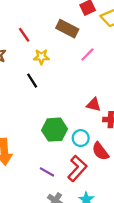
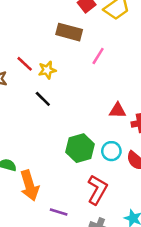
red line: (24, 35) -> (25, 64), moved
red L-shape: (77, 168) -> (97, 190), moved
purple line: (47, 172) -> (59, 212), moved

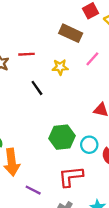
red line: (25, 64) -> (27, 54), turned -56
yellow star: (47, 70) -> (60, 67), moved
red L-shape: (97, 190) -> (71, 177), turned -136

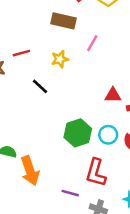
red L-shape: (71, 177) -> (96, 173), turned -56
purple line: (33, 190) -> (70, 193), moved

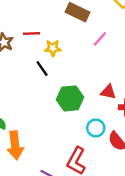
yellow star: (60, 59) -> (53, 48), moved
green hexagon: (78, 133) -> (70, 98), moved

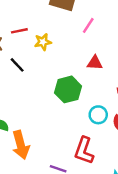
black line: (42, 69) -> (17, 65), moved
red triangle: (108, 92) -> (95, 63), moved

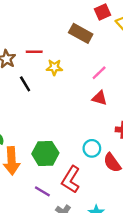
pink line: (88, 25) -> (99, 73), moved
green hexagon: (68, 89) -> (45, 153), moved

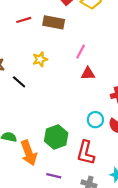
red line: (34, 52) -> (24, 20), moved
purple line: (42, 191) -> (54, 176), moved

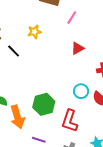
pink line: (81, 52) -> (72, 18), moved
red triangle: (88, 74) -> (78, 48), turned -32

